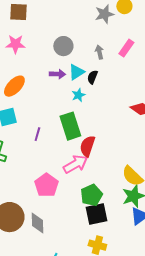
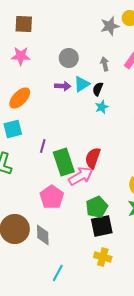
cyan star: (78, 95) -> (102, 107), moved
green rectangle: (70, 126) -> (64, 162), moved

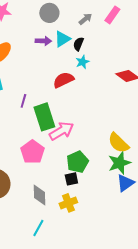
gray arrow: (105, 64) -> (85, 19), turned 64
red semicircle: (93, 158) -> (63, 80), moved, turned 45
black square: (102, 226) -> (71, 179), moved, size x0.6
gray diamond: (43, 235) -> (39, 195), moved
yellow cross: (103, 257) -> (68, 203), moved, turned -36

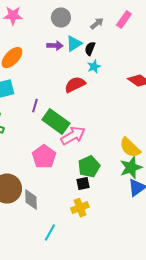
green rectangle: (44, 117) -> (56, 122), turned -36
gray diamond: (39, 195) -> (31, 200), moved

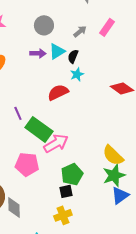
purple line: (35, 106) -> (18, 113), turned -40
pink pentagon: (44, 157) -> (27, 164), turned -30

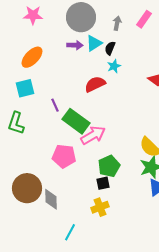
gray circle: (44, 25) -> (81, 17), size x1.5
gray arrow: (80, 31) -> (117, 23), turned -40

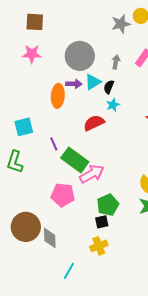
orange ellipse: (32, 57) -> (58, 96), moved, turned -40

